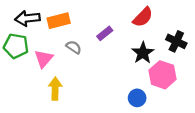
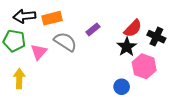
red semicircle: (143, 17) -> (133, 28), moved
gray semicircle: (74, 47) -> (65, 42), size x1.6
yellow arrow: (55, 89) -> (19, 79), moved

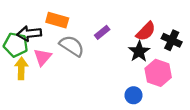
black arrow: (24, 16) -> (29, 34), moved
orange rectangle: (52, 18) -> (57, 20), turned 30
yellow arrow: (19, 79) -> (21, 68), moved

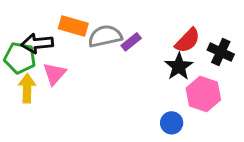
gray semicircle: (72, 46) -> (105, 36), moved, turned -45

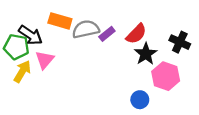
red semicircle: (188, 40) -> (136, 34), moved
black arrow: (37, 43) -> (31, 35), turned -140
yellow arrow: (27, 88) -> (22, 71), turned 30

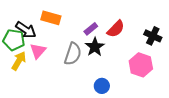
gray semicircle: (86, 29) -> (73, 54), moved, turned 120
black star: (146, 54) -> (95, 47), moved
blue circle: (140, 100) -> (102, 86), moved

